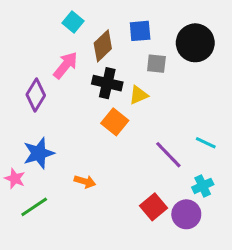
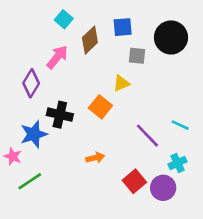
black cross: (107, 83) -> (60, 115), moved
orange arrow: (85, 182) -> (95, 158), moved, turned -30

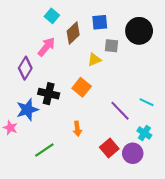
yellow triangle: (121, 83) -> (94, 60), moved
orange arrow: (95, 158) -> (77, 129), turned 96
cyan cross: (178, 163) -> (144, 133), turned -32
green line: (30, 181) -> (44, 150), moved

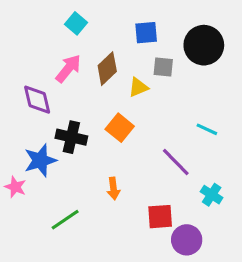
brown diamond: (73, 33) -> (107, 69), moved
purple diamond: (25, 68) -> (37, 100), turned -45
cyan line: (147, 102) -> (207, 129), moved
red square: (109, 148) -> (160, 217), turned 36
purple circle: (133, 153) -> (187, 240), moved

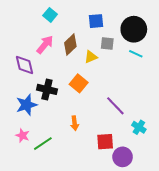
cyan line: (207, 129) -> (136, 54), moved
pink star: (15, 187) -> (22, 135), moved

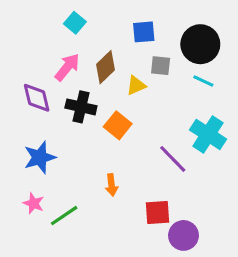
black cross: (47, 89) -> (81, 107), moved
cyan cross: (139, 127) -> (208, 134), moved, size x1.6

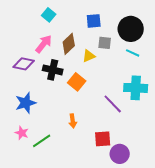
purple diamond: (37, 98) -> (24, 64), turned -65
cyan cross: (208, 134) -> (136, 88), turned -30

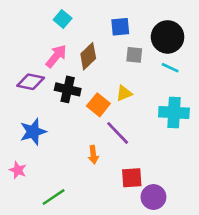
yellow triangle: (89, 56) -> (124, 93), moved
purple line: (113, 104) -> (118, 133), moved
pink star: (22, 133) -> (18, 170), moved
green line: (42, 141) -> (54, 197), moved

